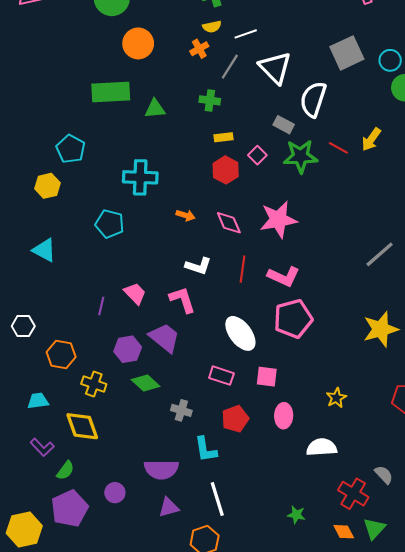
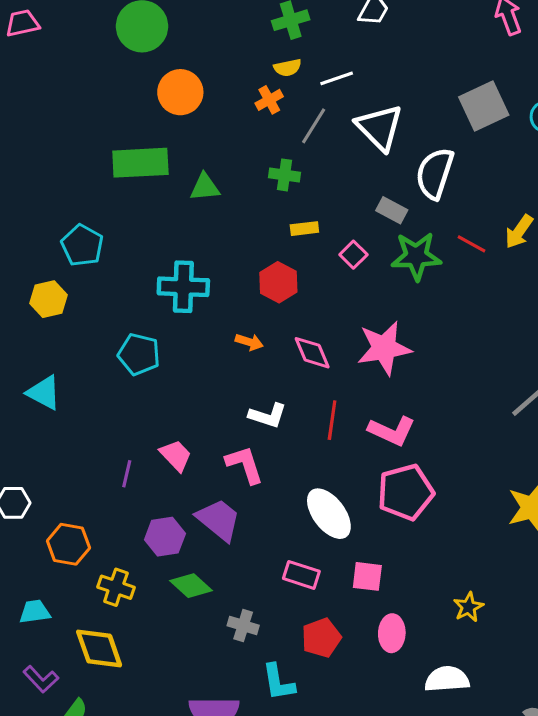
red hexagon: (226, 170) -> (278, 282), moved

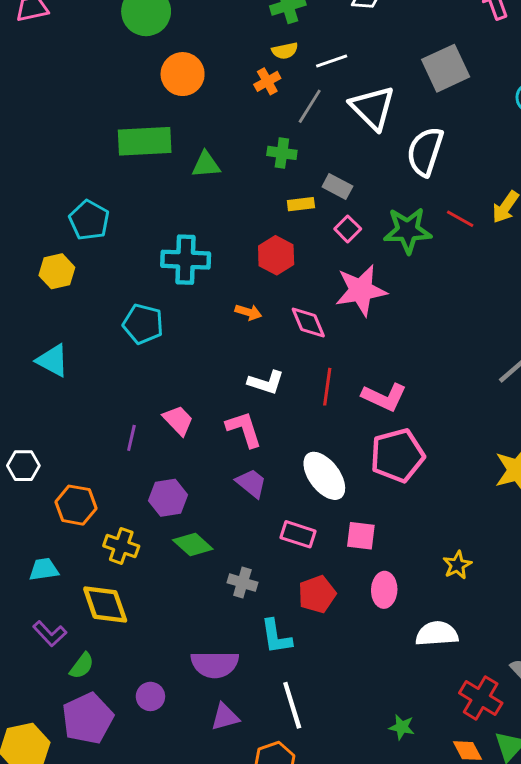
gray square: (484, 106) -> (446, 68), moved
gray rectangle: (392, 210) -> (337, 187), moved
pink star: (384, 348) -> (361, 290), moved
purple trapezoid: (219, 520) -> (251, 483), moved, size x0.7

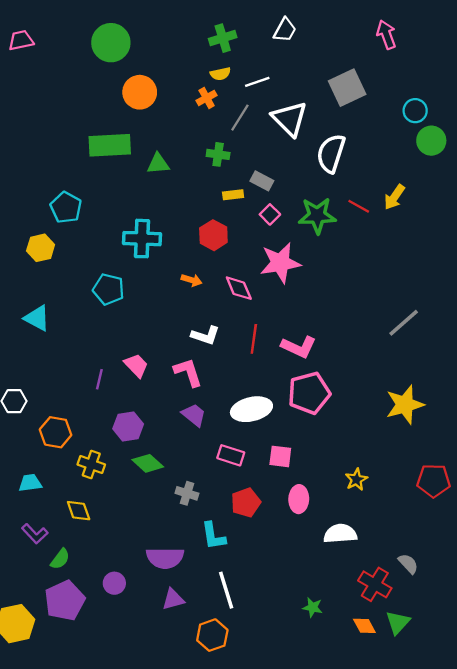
white ellipse: (324, 476) -> (251, 409), turned -66
yellow diamond: (105, 604) -> (79, 511), size x0.7

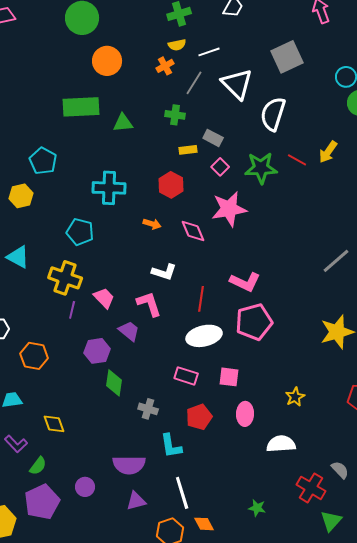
red line: (254, 339) -> (201, 299), moved
purple trapezoid: (194, 415) -> (129, 331), moved
green diamond: (148, 463) -> (114, 383), turned 56
yellow cross: (91, 465) -> (65, 278), moved, size x1.4
orange diamond: (364, 626) -> (204, 524), moved

